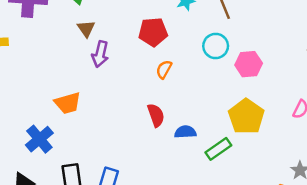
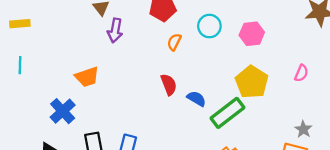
cyan circle: (216, 46) -> (209, 26), moved
blue semicircle: (185, 132) -> (196, 99), turned 36
green rectangle: (218, 149) -> (227, 113), size x1.4

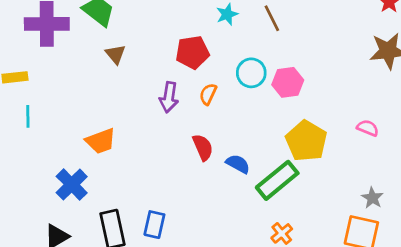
purple arrow: (115, 30) -> (169, 97), moved
pink hexagon: (252, 34) -> (288, 82), moved
cyan line: (20, 65) -> (28, 116), moved
pink semicircle: (301, 73) -> (368, 128), turned -90

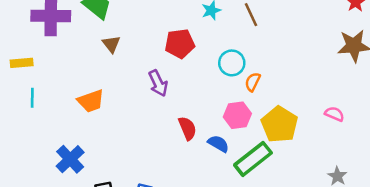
pink hexagon: (288, 82) -> (237, 115), moved
orange semicircle: (208, 94) -> (253, 82), moved
purple arrow: (169, 97) -> (158, 83), turned -35
orange trapezoid: (101, 141) -> (91, 101), moved

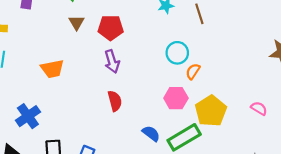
red pentagon: (180, 44) -> (111, 28), moved
red semicircle: (187, 128) -> (115, 101), moved
blue semicircle: (218, 144) -> (151, 133), moved

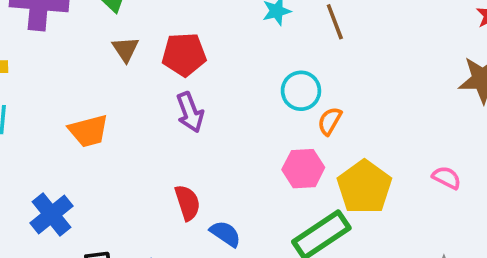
red semicircle: (115, 101) -> (187, 203), moved
blue semicircle: (151, 133) -> (225, 234), moved

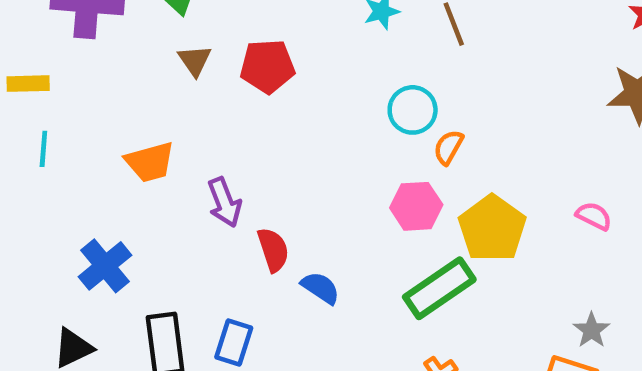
purple arrow: (190, 112) -> (224, 202), moved

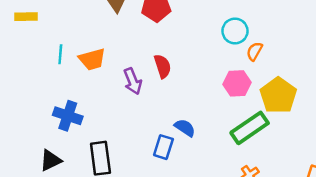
cyan line: (43, 149) -> (60, 54), moved
red semicircle: (273, 250) -> (163, 66), moved
blue cross: (105, 266) -> (68, 116), turned -32
blue rectangle: (234, 343) -> (163, 147), moved

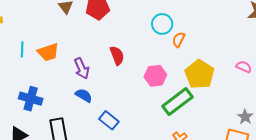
red semicircle: (163, 66) -> (117, 55), moved
pink hexagon: (237, 83) -> (155, 76), moved
blue semicircle: (185, 128) -> (84, 95), moved
blue rectangle: (163, 147) -> (109, 120), turned -66

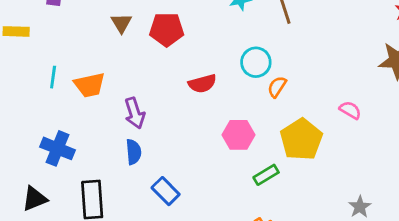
red semicircle: (117, 55) -> (202, 84), moved, turned 90
pink semicircle: (244, 67) -> (350, 110), moved
blue semicircle: (84, 95) -> (134, 152), turned 48
green rectangle: (178, 102) -> (266, 175), size x0.6

